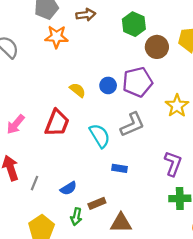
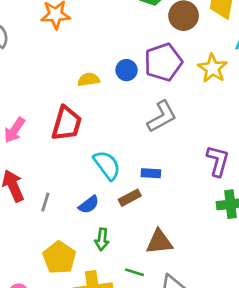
yellow semicircle: (78, 90) -> (89, 79), turned -42
yellow star: (177, 106) -> (213, 68), moved
cyan semicircle: (100, 136) -> (107, 165), moved
brown rectangle: (97, 203) -> (130, 198), moved

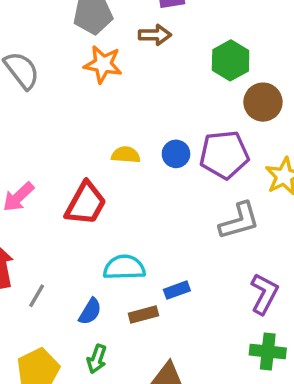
gray L-shape: (162, 117) -> (239, 221), moved
cyan semicircle: (107, 165) -> (124, 267), turned -68
blue rectangle: (151, 173) -> (177, 290), turned -36
blue semicircle: (89, 205) -> (90, 311), turned -35

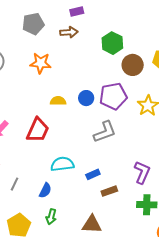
orange star: (103, 64) -> (41, 63), moved
gray L-shape: (239, 221) -> (105, 132), moved
brown rectangle: (143, 315) -> (109, 191), moved

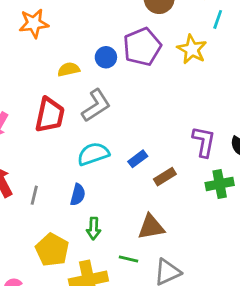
gray L-shape: (105, 132) -> (96, 105), moved

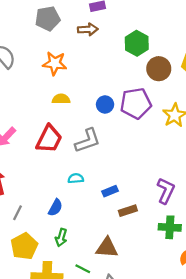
yellow semicircle: (69, 69) -> (61, 99), moved
cyan semicircle: (93, 154) -> (76, 178), size x0.6
gray line: (34, 195) -> (18, 213), moved

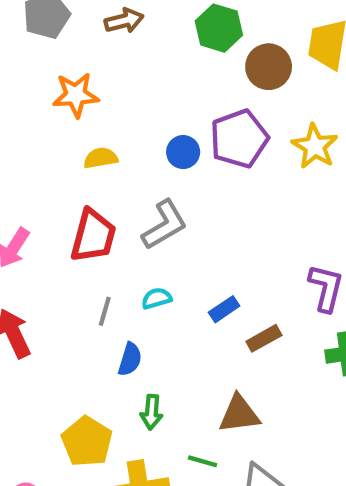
gray line: (18, 213) -> (105, 311), moved

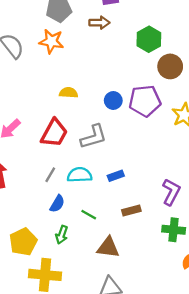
orange star: (76, 95) -> (51, 41), moved
cyan semicircle: (157, 298) -> (80, 175), size x1.5
blue rectangle: (224, 309) -> (116, 176), moved
green line: (202, 461) -> (89, 215), moved

